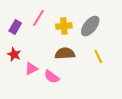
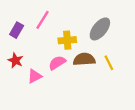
yellow cross: (64, 26) -> (67, 40), moved
brown semicircle: (65, 53) -> (84, 59), moved
pink semicircle: (52, 77) -> (57, 63), moved, turned 112

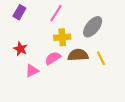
pink line: (42, 20) -> (56, 13), moved
purple rectangle: (17, 30) -> (19, 12), moved
red star: (15, 60) -> (20, 49), moved

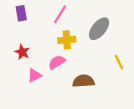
purple rectangle: (19, 12) -> (21, 13), turned -40
brown semicircle: (78, 55) -> (83, 81), moved
yellow line: (101, 58) -> (119, 62), moved

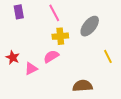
pink line: (60, 14) -> (54, 13), turned -60
red star: (22, 52) -> (13, 57), moved
brown semicircle: (83, 81) -> (83, 86), moved

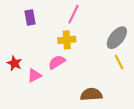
purple rectangle: (19, 12) -> (30, 18), moved
pink line: (54, 13) -> (73, 14), moved, turned 54
gray ellipse: (90, 26) -> (117, 38), moved

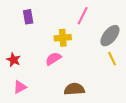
pink line: (73, 14) -> (83, 16), moved
pink triangle: (34, 75) -> (20, 87), moved
brown semicircle: (91, 94) -> (74, 89), moved

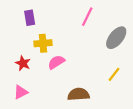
yellow cross: (63, 38) -> (43, 43), moved
yellow line: (112, 59) -> (114, 74), moved, turned 64
red star: (14, 60) -> (23, 63), moved

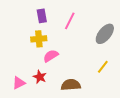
pink line: (87, 17) -> (70, 21), moved
purple rectangle: (30, 18) -> (42, 16), moved
red star: (23, 63) -> (40, 77), moved

